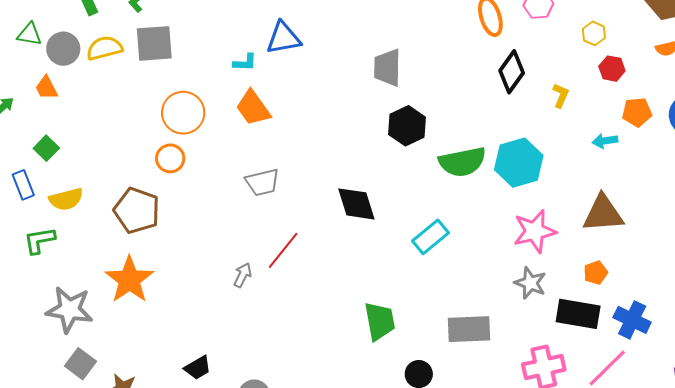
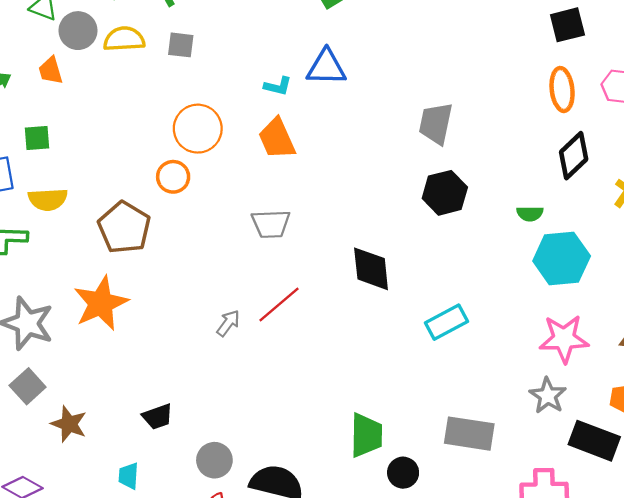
gray square: (154, 43) -> (181, 45), size x0.6
green square: (46, 148) -> (37, 138), turned 30
green semicircle: (462, 162) -> (530, 214), moved, size x0.5
green trapezoid: (380, 321) -> (366, 435), moved

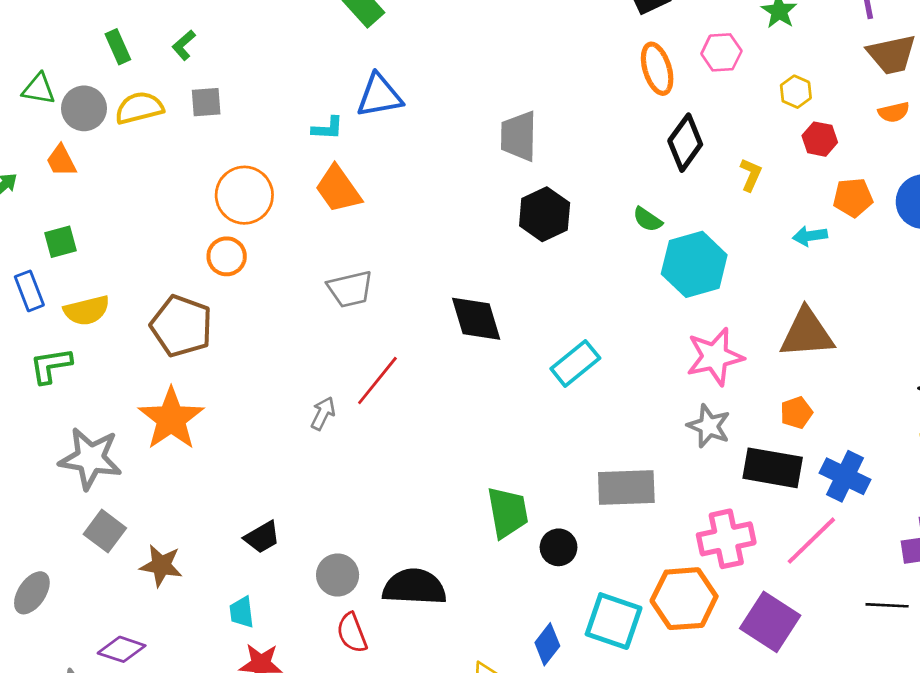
green semicircle: (530, 214) -> (648, 219), turned 45

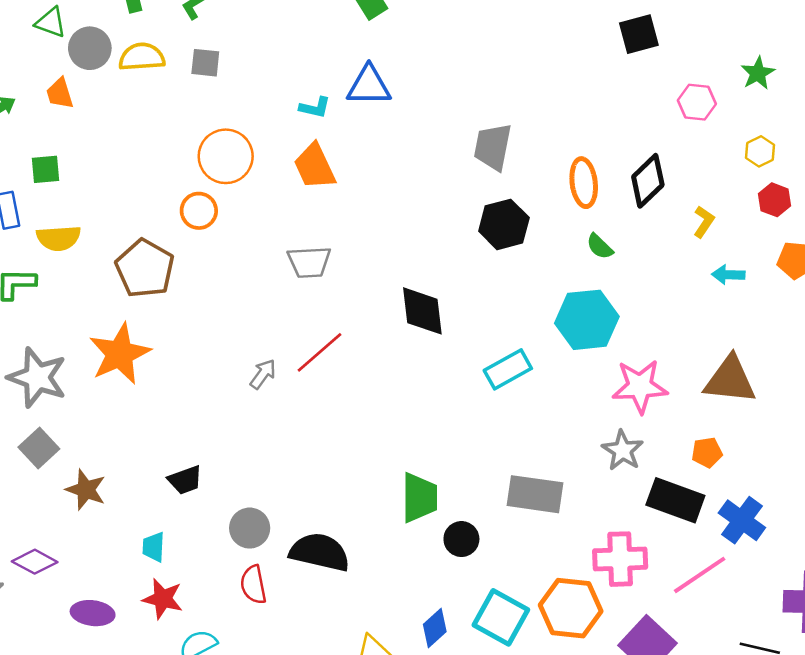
orange ellipse: (657, 69) -> (584, 183), moved
cyan arrow: (810, 236) -> (728, 275), moved
cyan hexagon: (694, 264) -> (587, 320), moved

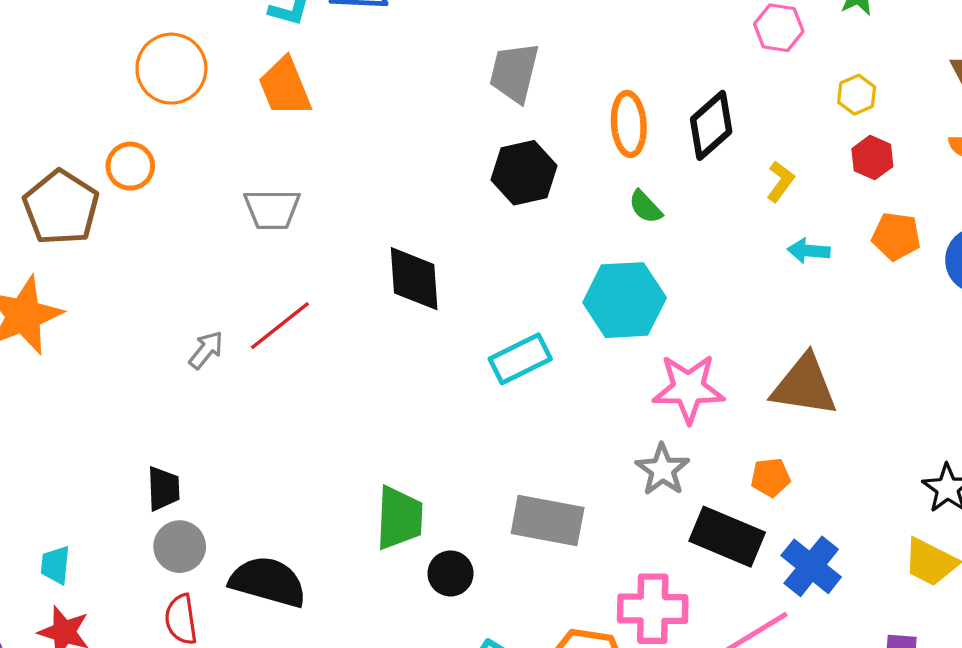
orange circle: (199, 211) -> (130, 166), moved
black trapezoid: (185, 480) -> (163, 489), moved, turned -75

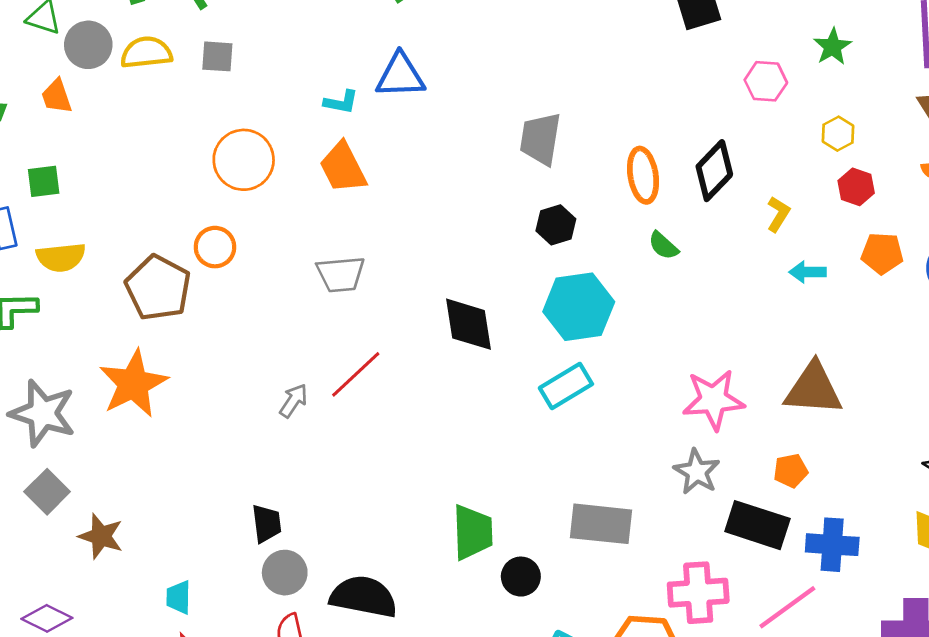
black hexagon: (524, 173) -> (556, 225), size x0.7
cyan hexagon: (625, 300) -> (579, 307), moved
blue cross: (811, 566) -> (832, 545), turned -30

